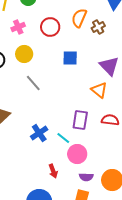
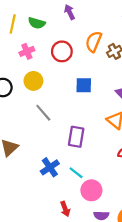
purple rectangle: (80, 120) -> (76, 137), moved

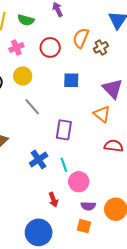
cyan line: (76, 173) -> (64, 165), turned 32

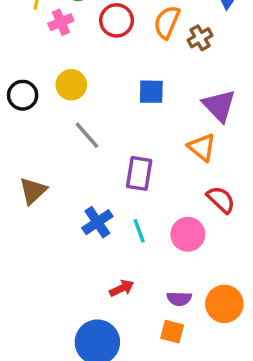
pink cross: (16, 47) -> (61, 22), moved
red circle: (50, 47) -> (117, 20), moved
red semicircle: (114, 146) -> (221, 200), turned 36
pink circle: (79, 182) -> (188, 234), moved
red arrow: (53, 200) -> (122, 288), turned -96

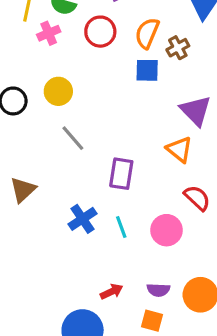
blue square: (151, 92) -> (147, 70), moved
red arrow: (122, 288) -> (112, 292), moved

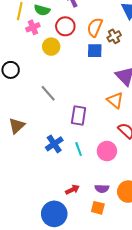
yellow circle: (58, 91) -> (51, 47), moved

